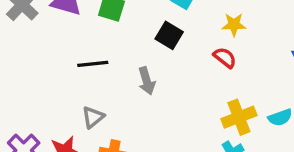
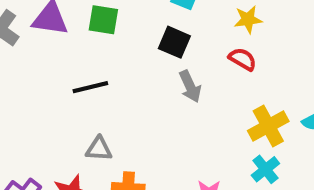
gray arrow: (147, 81) -> (190, 86), moved
gray triangle: (93, 117) -> (99, 149), turned 50

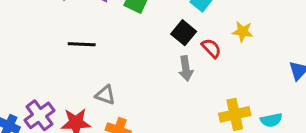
red semicircle: (243, 59) -> (211, 48), moved
black line: (90, 87) -> (82, 44), moved

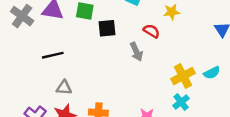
black square: (184, 33) -> (107, 28), moved, turned -30
gray triangle: (105, 95) -> (64, 88), moved

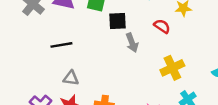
gray arrow: (136, 52) -> (132, 43), moved
yellow cross: (183, 76) -> (172, 68), moved

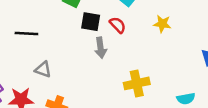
red semicircle: (162, 26) -> (118, 25), moved
gray triangle: (71, 78) -> (43, 70), moved

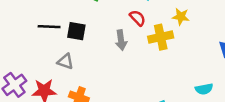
black square: (91, 22) -> (76, 31), moved
yellow cross: (137, 83) -> (161, 37), moved

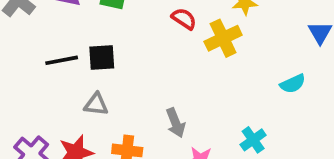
gray arrow: (121, 40) -> (176, 123), moved
cyan semicircle: (204, 89) -> (293, 84), moved

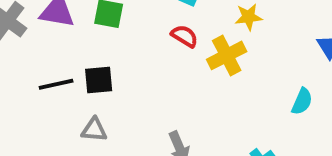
cyan semicircle: (293, 84) -> (302, 101), turned -40

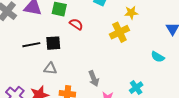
red semicircle: (185, 36) -> (76, 24), moved
cyan semicircle: (302, 101) -> (158, 57), turned 96

